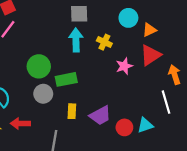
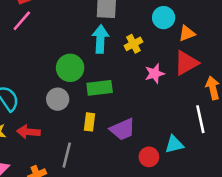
yellow cross: (104, 42) -> (133, 44), turned 32
green circle: (39, 66) -> (70, 68), moved
green rectangle: (66, 79) -> (100, 88), moved
red circle: (124, 127) -> (149, 157), moved

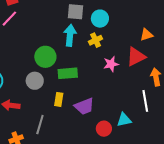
cyan circle: (164, 18) -> (100, 19), moved
orange triangle: (187, 33) -> (146, 35), moved

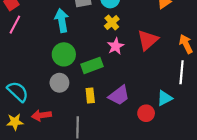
cyan arrow: (70, 35) -> (62, 20), moved
red triangle: (136, 57) -> (148, 40), moved
pink star: (111, 64) -> (116, 46), moved
white line: (145, 101) -> (182, 72), turned 30

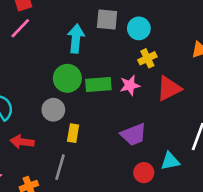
yellow cross: (112, 23) -> (147, 58), moved
green rectangle: (92, 65) -> (98, 84), moved
purple trapezoid: (119, 95) -> (134, 135), moved
yellow rectangle: (90, 96) -> (73, 133), moved

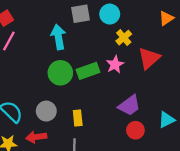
gray circle: (53, 110) -> (46, 111), moved
red circle: (144, 173) -> (135, 130), moved

